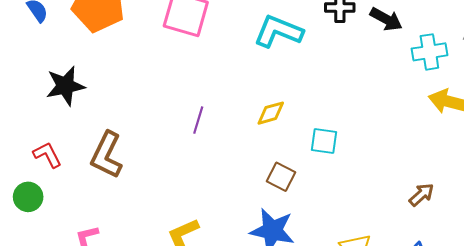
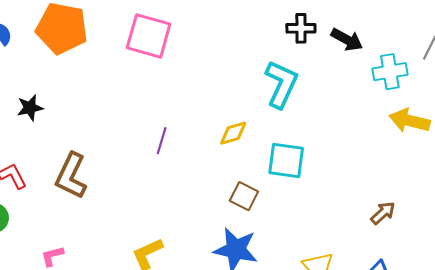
cyan L-shape: (278, 31) -> (281, 84), moved, turned 93
black star: (65, 86) -> (30, 108), size x0.7
cyan square: (324, 141) -> (286, 161), size x1.4

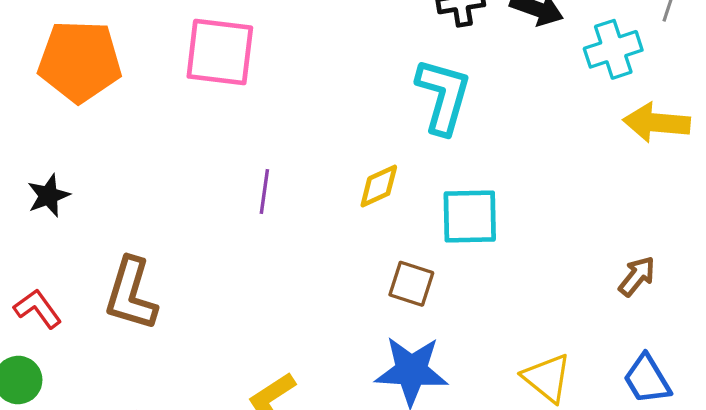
purple line: (162, 141) -> (264, 191), moved

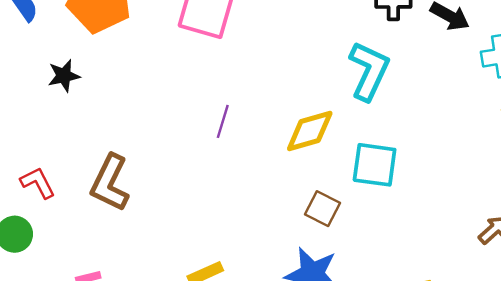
yellow diamond: (379, 186) -> (310, 131), size x1.4
black star: (48, 196) -> (64, 76), moved

